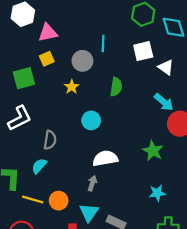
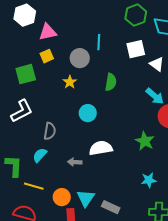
gray arrow: (92, 183) -> (75, 162), moved, turned -104
orange circle: (59, 201) -> (62, 197), moved

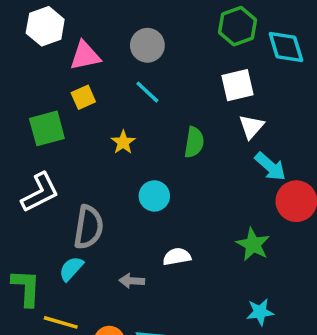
cyan line: (99, 42) -> (147, 92), moved, turned -49
gray circle: (80, 58) -> (147, 45), moved
white triangle: (157, 64) -> (251, 127), moved, turned 35
gray semicircle: (50, 131) -> (89, 227), size x1.4
white semicircle: (101, 148) -> (177, 257), size x0.7

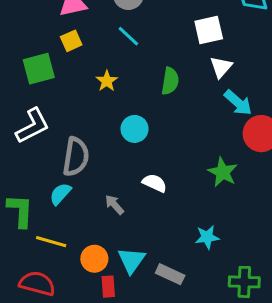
white semicircle: (177, 257) -> (155, 183), turned 35
gray arrow: (132, 281) -> (114, 205), turned 45
cyan star: (260, 312) -> (207, 237), moved

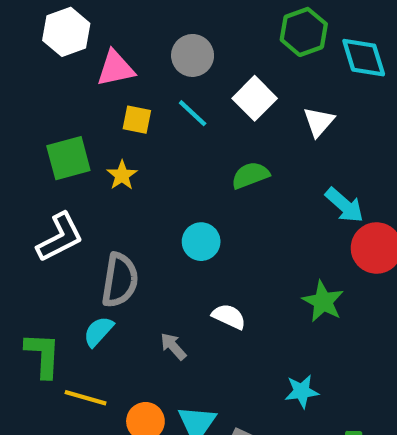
white square: (209, 30) -> (255, 98), moved, turned -32
yellow square: (71, 41) -> (137, 120), moved, turned 35
white triangle: (221, 67) -> (319, 122), moved
yellow star: (107, 81) -> (122, 175), moved
green semicircle: (170, 81) -> (250, 175), turned -120

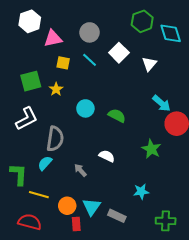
green semicircle: (250, 175) -> (117, 116), moved, turned 48
cyan circle: (201, 242) -> (85, 108), moved

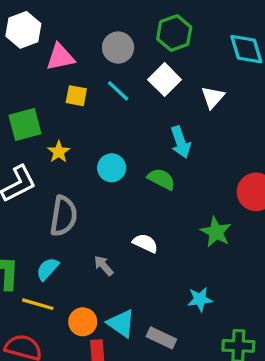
green hexagon: (142, 21) -> (174, 33), moved
yellow star: (56, 89) -> (59, 152), moved
cyan arrow: (161, 103) -> (181, 142), moved, turned 30
cyan semicircle: (45, 163) -> (47, 269), moved
cyan triangle: (92, 207) -> (121, 323), turned -30

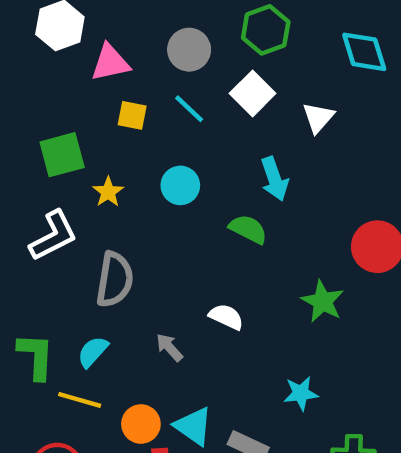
cyan circle: (112, 168) -> (180, 185), moved

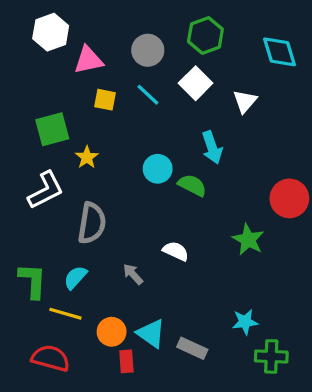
cyan circle: (180, 185) -> (158, 169), moved
cyan star: (301, 393) -> (245, 322), moved

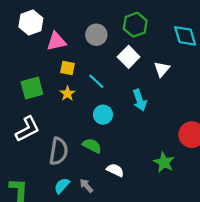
cyan line: (148, 95) -> (96, 81), moved
yellow star: (87, 157) -> (67, 94), moved
green semicircle: (192, 185) -> (92, 146), moved
cyan semicircle: (75, 277) -> (62, 186), moved

